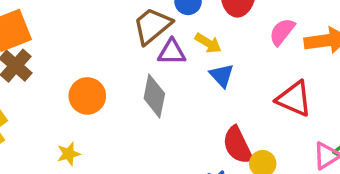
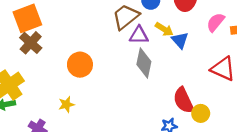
blue triangle: (222, 75) -> (180, 40), moved
gray diamond: (154, 96) -> (144, 63), moved

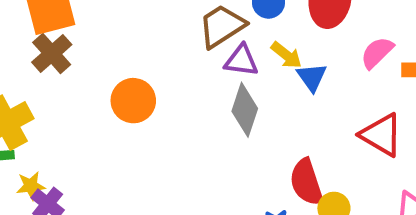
yellow star: (66, 104) -> (31, 186), moved

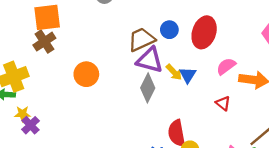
yellow arrow: (286, 55) -> (174, 72), moved
purple triangle: (241, 61) -> (150, 60), size x1.4
red triangle: (381, 135) -> (223, 103), moved, size x0.6

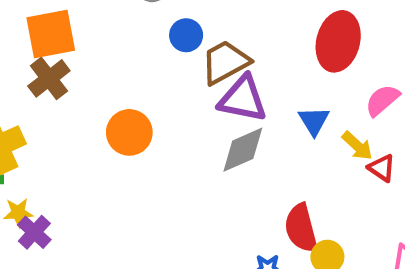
blue circle: (169, 30) -> (186, 35), moved
yellow arrow: (174, 72) -> (357, 146), moved
gray diamond: (148, 88) -> (243, 150), turned 44

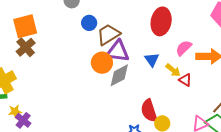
orange circle: (129, 132) -> (102, 63), moved

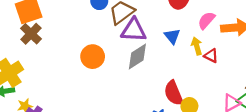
orange circle: (102, 63) -> (93, 57), moved
yellow arrow: (173, 70) -> (197, 46), turned -140

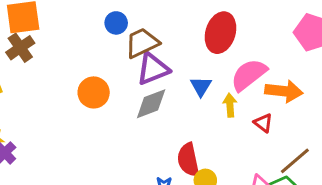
pink semicircle: (206, 20) -> (249, 75), size x1.5
purple triangle: (134, 30) -> (153, 69), turned -36
red triangle: (211, 56) -> (263, 123), moved

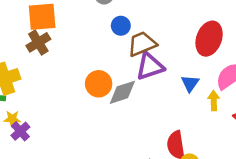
gray diamond: (151, 104) -> (122, 92), moved

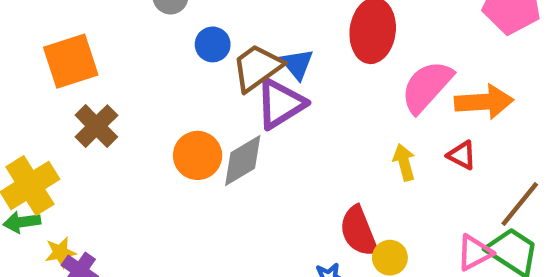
brown cross: (38, 42) -> (96, 126), moved
blue triangle: (190, 83) -> (297, 64), moved
yellow arrow: (214, 101) -> (404, 162), moved

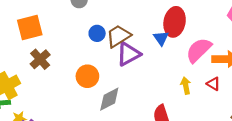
blue circle: (213, 44) -> (97, 33), moved
blue triangle: (297, 64) -> (161, 38), moved
gray diamond: (243, 161) -> (109, 99), moved

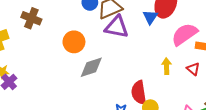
purple triangle: (128, 54) -> (117, 27), turned 30
brown cross: (40, 59) -> (31, 18), turned -36

